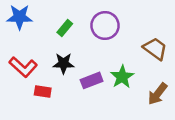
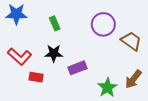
purple circle: (105, 26) -> (103, 24), moved
green rectangle: (65, 28) -> (55, 23), turned -64
green star: (122, 77) -> (107, 87), moved

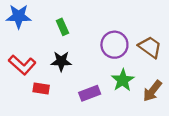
purple circle: (103, 24) -> (114, 45), moved
purple rectangle: (77, 68) -> (90, 93), moved
green star: (107, 87) -> (123, 80), moved

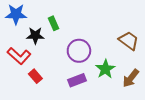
purple circle: (114, 45) -> (79, 51), moved
black star: (61, 61) -> (35, 36), moved
red rectangle: (41, 88) -> (35, 76), turned 40

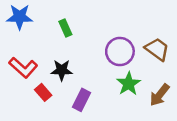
black star: (35, 36) -> (62, 70), moved
purple circle: (79, 51) -> (120, 52), moved
purple rectangle: (77, 80) -> (81, 100), moved, turned -42

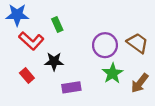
red L-shape: (23, 68) -> (31, 41), moved
red rectangle: (43, 92) -> (27, 76), moved
purple rectangle: (81, 100) -> (71, 87), turned 54

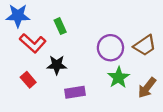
brown trapezoid: (137, 43) -> (145, 45), turned 110

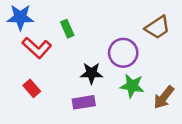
brown trapezoid: (145, 45) -> (157, 27), moved
black star: (57, 65) -> (91, 73), moved
green star: (118, 77) -> (132, 86), turned -30

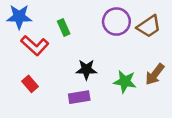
purple circle: (123, 53) -> (116, 22), moved
brown arrow: (164, 97) -> (155, 74), moved

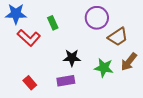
brown trapezoid: (149, 26) -> (118, 37), moved
red rectangle: (30, 84) -> (30, 83), moved

